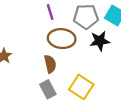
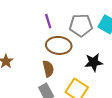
black star: (100, 41) -> (94, 62), moved

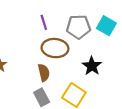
black star: (94, 62) -> (92, 66), turned -30

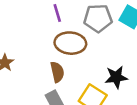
black star: (92, 66) -> (116, 77), moved, turned 30

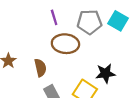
brown semicircle: (57, 72) -> (40, 68), moved

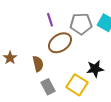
brown ellipse: (65, 44) -> (60, 43), turned -40

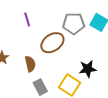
purple line: (50, 20) -> (27, 19), moved

